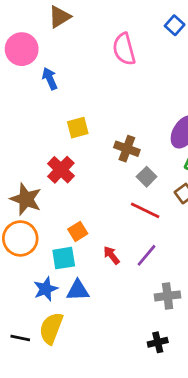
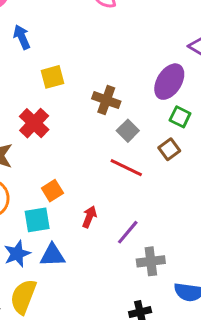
blue arrow: (50, 79) -> (22, 37), moved
red arrow: (111, 255) -> (89, 217), turned 60
purple line: (147, 255) -> (128, 232), moved

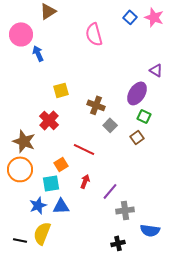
blue arrow: (22, 37) -> (38, 53), moved
red line: (126, 168) -> (84, 149), moved

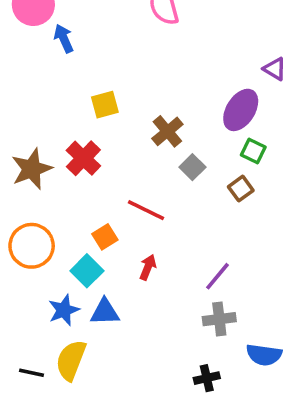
brown cross: (96, 105) -> (167, 131), turned 30
brown star: (24, 141) -> (32, 169), moved, turned 30
cyan square: (51, 183) -> (87, 271), turned -36
purple line: (110, 191) -> (217, 276), moved

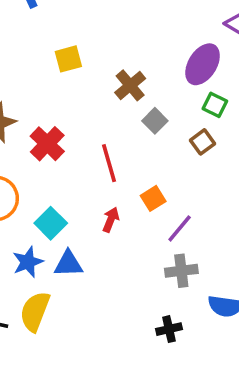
red cross: (83, 158) -> (47, 144), moved
red line: (146, 210) -> (109, 163), turned 48
orange square: (105, 237) -> (153, 198), moved

